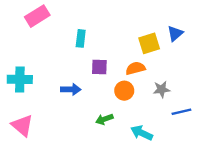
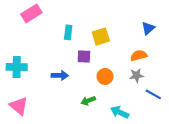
yellow square: (149, 43) -> (101, 37), moved
orange semicircle: (135, 68) -> (139, 55), moved
blue line: (181, 112) -> (153, 94), turned 42

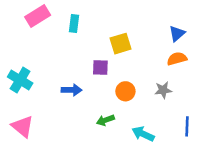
cyan rectangle: (68, 32) -> (74, 24), moved
orange semicircle: (139, 55) -> (177, 59), moved
cyan cross: (17, 67) -> (20, 80), turned 30
blue line: (153, 94) -> (187, 126), moved, turned 63

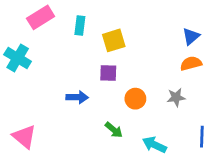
yellow square: (120, 44) -> (114, 40), moved
cyan cross: (20, 80) -> (18, 58), moved
green arrow: (105, 120) -> (114, 130), turned -120

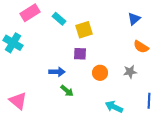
cyan rectangle: (80, 26) -> (59, 19), turned -56
blue triangle: (191, 36) -> (134, 19), moved
orange semicircle: (191, 63) -> (141, 47), turned -133
green arrow: (114, 130) -> (67, 91), moved

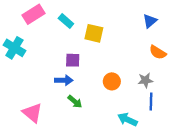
yellow square: (84, 30) -> (94, 33), turned 30
purple square: (80, 54) -> (73, 60), moved
pink triangle: (18, 101) -> (32, 113), moved
blue line: (149, 101) -> (151, 102), moved

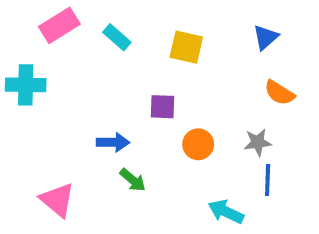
yellow square: (94, 33) -> (186, 47), moved
cyan cross: (14, 48) -> (26, 85), turned -30
purple square: (73, 60) -> (162, 107), moved

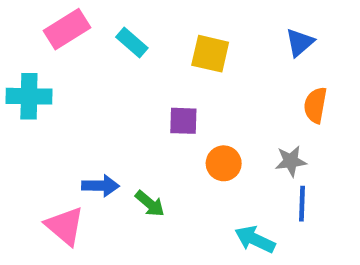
orange semicircle: (279, 93) -> (315, 105), turned 68
blue arrow: (113, 142) -> (101, 186), moved

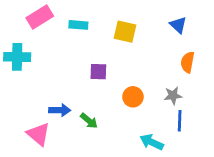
cyan rectangle: (132, 43) -> (78, 25), turned -36
blue triangle: (300, 43) -> (178, 25), turned -36
purple square: (183, 121) -> (98, 72), moved

